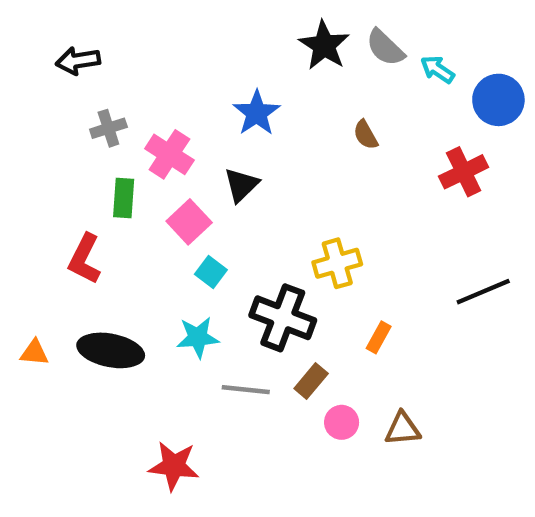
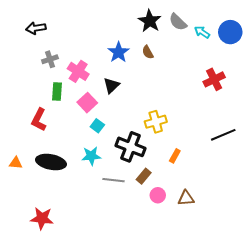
blue circle: (498, 100) -> (230, 32), moved
brown semicircle: (366, 135) -> (148, 52), moved
red star: (174, 466) -> (42, 218), moved

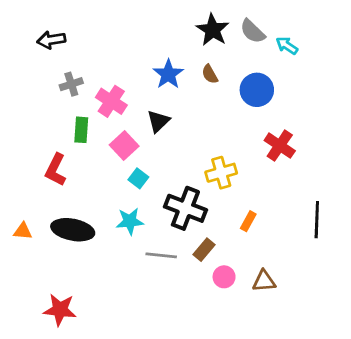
blue circle: (230, 32) -> (257, 90), moved
red cross: (214, 79) -> (280, 146), moved, turned -30
black line: (223, 135) -> (317, 220), moved, turned -65

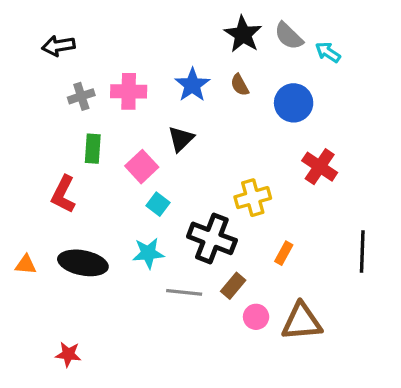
pink cross: (111, 101) -> (129, 91), moved, turned -32
brown triangle: (264, 281) -> (302, 322), size x1.5
red star: (60, 310) -> (68, 354), size x0.7

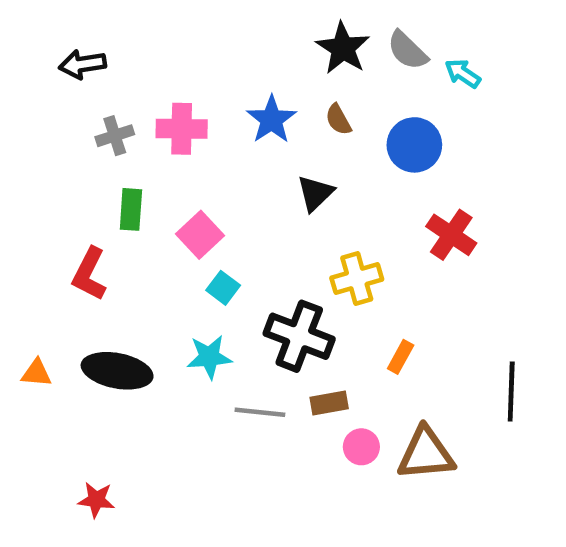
black triangle: (181, 139) -> (315, 193), moved
black line: (362, 251) -> (511, 391), moved
brown rectangle: (233, 286) -> (329, 403), turned 40

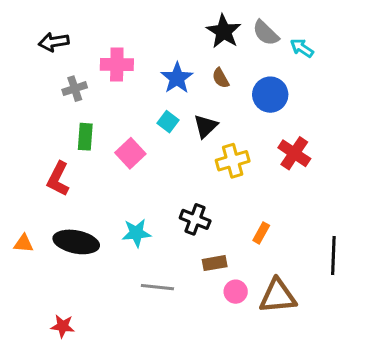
pink cross: (182, 129) -> (117, 65), moved
yellow cross: (357, 279) -> (233, 161), moved
cyan square: (223, 288) -> (168, 122), moved
black cross: (299, 336) -> (195, 219), size x0.7
gray line: (260, 412) -> (157, 287), moved

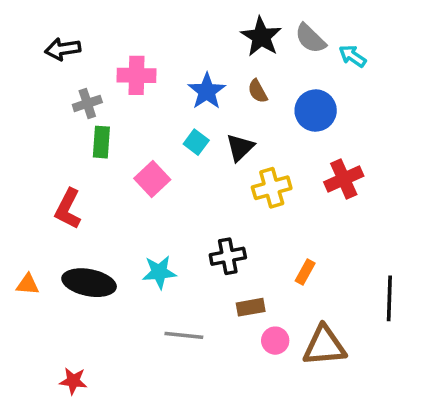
green rectangle: (85, 137) -> (101, 142), moved
red cross: (294, 153) -> (344, 179), turned 32
black cross: (195, 219) -> (228, 256), turned -32

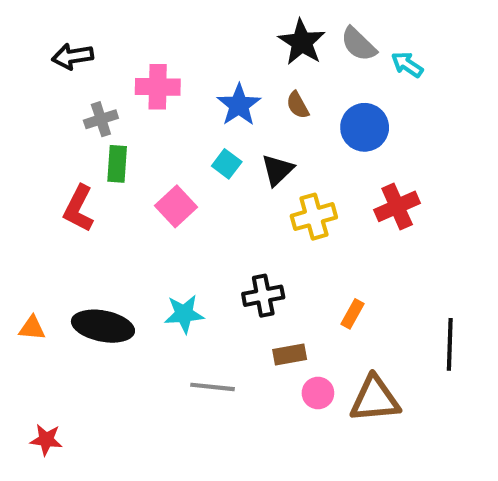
red L-shape: (68, 209) -> (79, 208), moved
red star: (73, 381) -> (46, 440), moved

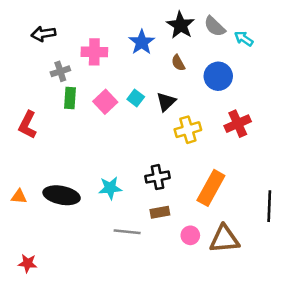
blue star: (239, 105) -> (142, 42), moved
pink square: (176, 206) -> (105, 102), moved
red L-shape: (79, 208) -> (28, 125), moved
orange rectangle: (352, 314) -> (211, 188), size x2.0
brown rectangle: (290, 354) -> (160, 212), moved

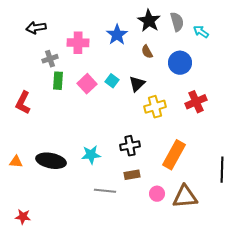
gray semicircle: (215, 26) -> (177, 22), turned -150

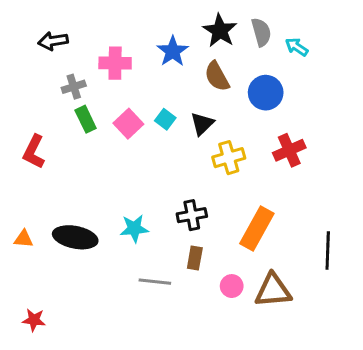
brown semicircle: (147, 52) -> (217, 76), size x1.5
green rectangle: (58, 81) -> (86, 119), turned -30
brown rectangle: (132, 175) -> (195, 258), turned -70

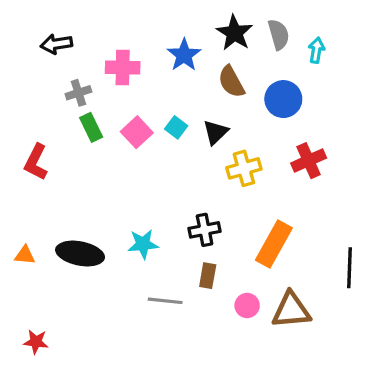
cyan arrow: (297, 47) -> (316, 50), turned 65

